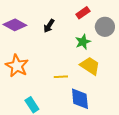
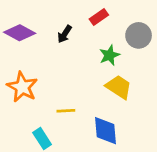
red rectangle: (83, 13) -> (99, 17), moved
yellow line: (61, 77) -> (66, 111), moved

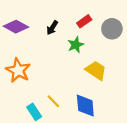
red rectangle: (99, 17) -> (84, 21), moved
green star: (109, 55) -> (76, 45), moved
yellow line: (66, 111) -> (53, 101), moved, turned 48

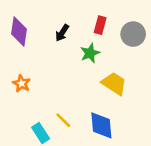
red rectangle: (84, 21) -> (100, 25), turned -40
purple diamond: (16, 27) -> (19, 32), turned 70
orange star: (18, 70) -> (22, 84), size x0.6

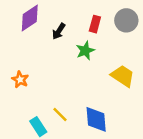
purple diamond: (19, 32) -> (30, 18), moved, turned 48
gray circle: (133, 34) -> (126, 20), moved
yellow trapezoid: (114, 84) -> (123, 76), moved

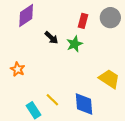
black arrow: (59, 31) -> (51, 38), moved, turned -80
yellow trapezoid: (123, 76) -> (109, 79), moved

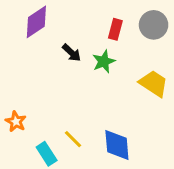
orange star: (18, 69) -> (16, 122), moved
yellow trapezoid: (109, 79) -> (154, 83), moved

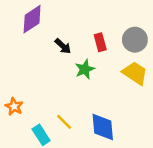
gray circle: (154, 25) -> (135, 40), moved
red rectangle: (115, 29) -> (100, 42), moved, turned -30
green star: (104, 61) -> (85, 69), moved

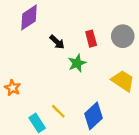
yellow trapezoid: (135, 73) -> (123, 81), moved
orange star: (14, 107) -> (13, 88), moved
blue diamond: (103, 127) -> (93, 116), turned 52

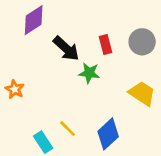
black arrow: (57, 42) -> (66, 49), size x1.5
green star: (77, 63) -> (89, 73), turned 30
orange star: (13, 88) -> (15, 89), moved

